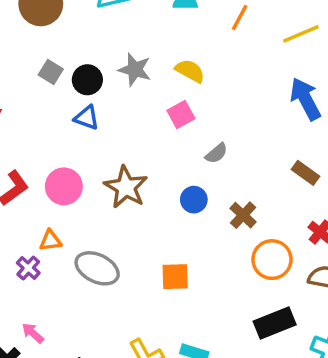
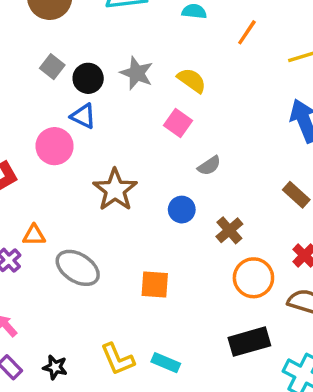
pink square: (181, 114) -> (178, 123), turned -32
pink circle: (64, 186) -> (55, 146), moved

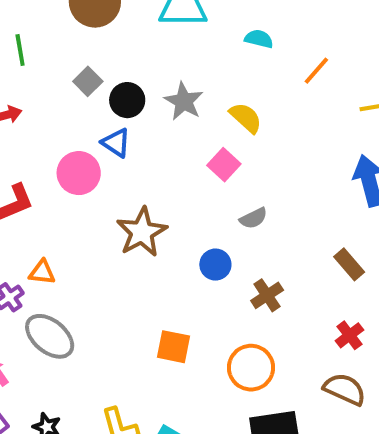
gray ellipse: (78, 268) -> (50, 336), moved
orange circle: (253, 278) -> (251, 368), moved

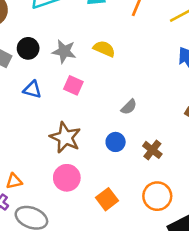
black circle: (127, 100) -> (28, 48), moved
pink square: (224, 165) -> (73, 85), moved
pink circle: (79, 173) -> (67, 178), moved
orange square: (173, 347) -> (107, 199), turned -30

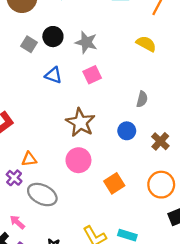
yellow semicircle: (104, 49) -> (146, 44), moved
pink square: (73, 85) -> (92, 75), turned 36
gray semicircle: (129, 107) -> (142, 99), turned -35

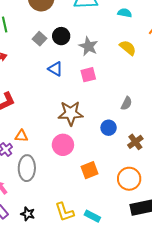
yellow semicircle: (146, 44) -> (128, 48), moved
brown star: (80, 123) -> (71, 113), turned 30
gray ellipse: (42, 195) -> (27, 168), turned 55

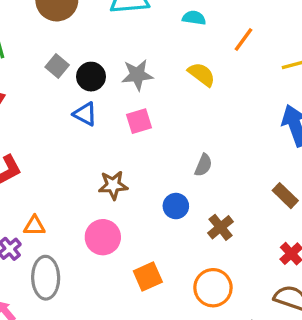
black circle: (61, 36) -> (91, 77), moved
gray star: (88, 46) -> (137, 75), turned -30
brown star: (71, 113) -> (113, 185), size x0.7

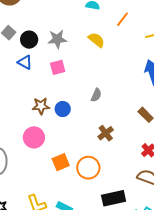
blue circle: (176, 206) -> (63, 109), moved
orange circle: (213, 288) -> (88, 168), moved

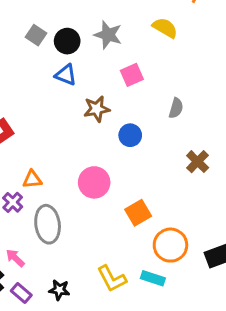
gray star: (57, 39) -> (108, 35), turned 30
pink square: (58, 67) -> (132, 75), moved
brown star: (41, 106) -> (97, 109), moved
orange circle: (88, 168) -> (170, 245), moved

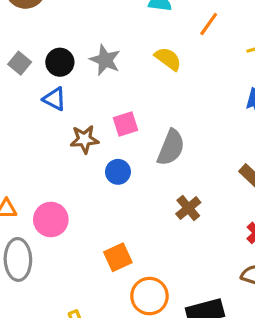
gray square: (36, 35) -> (20, 63), moved
pink square: (132, 75) -> (126, 124), moved
gray semicircle: (176, 108) -> (171, 148), size x1.6
pink circle: (94, 182) -> (51, 219), moved

